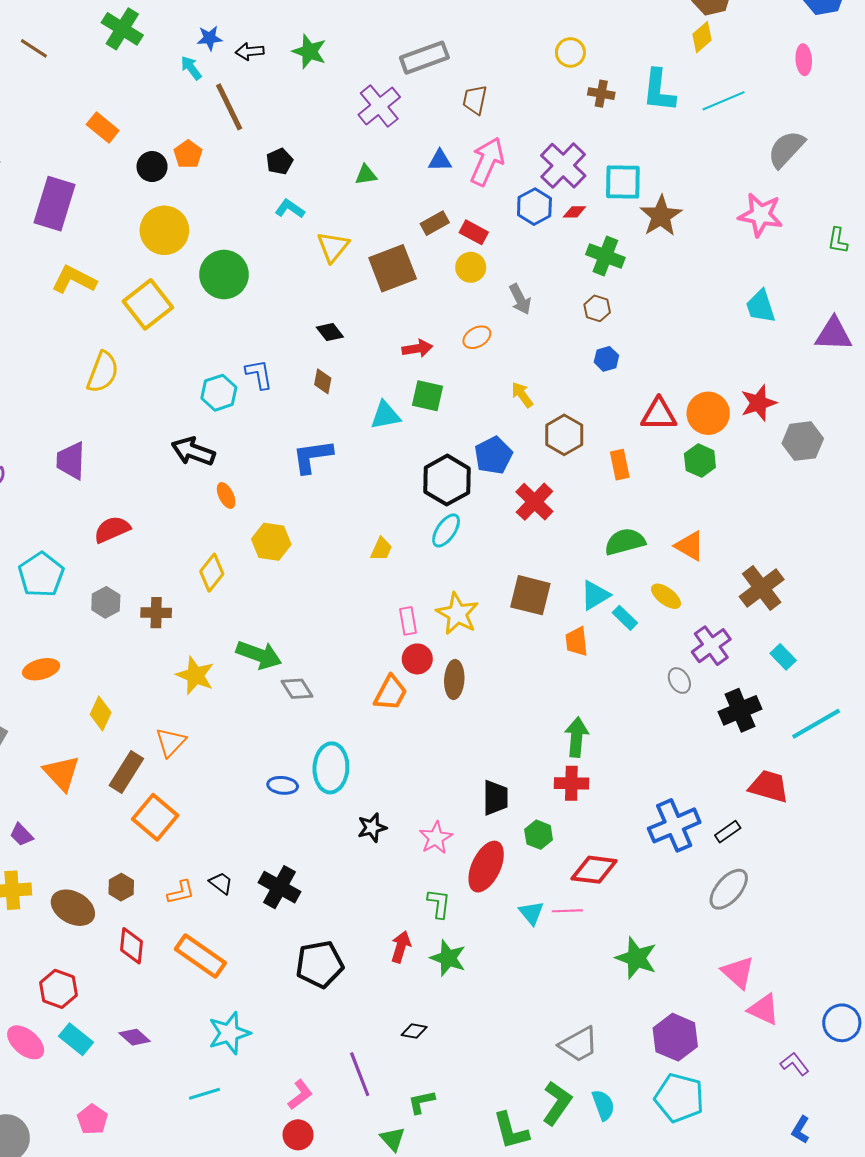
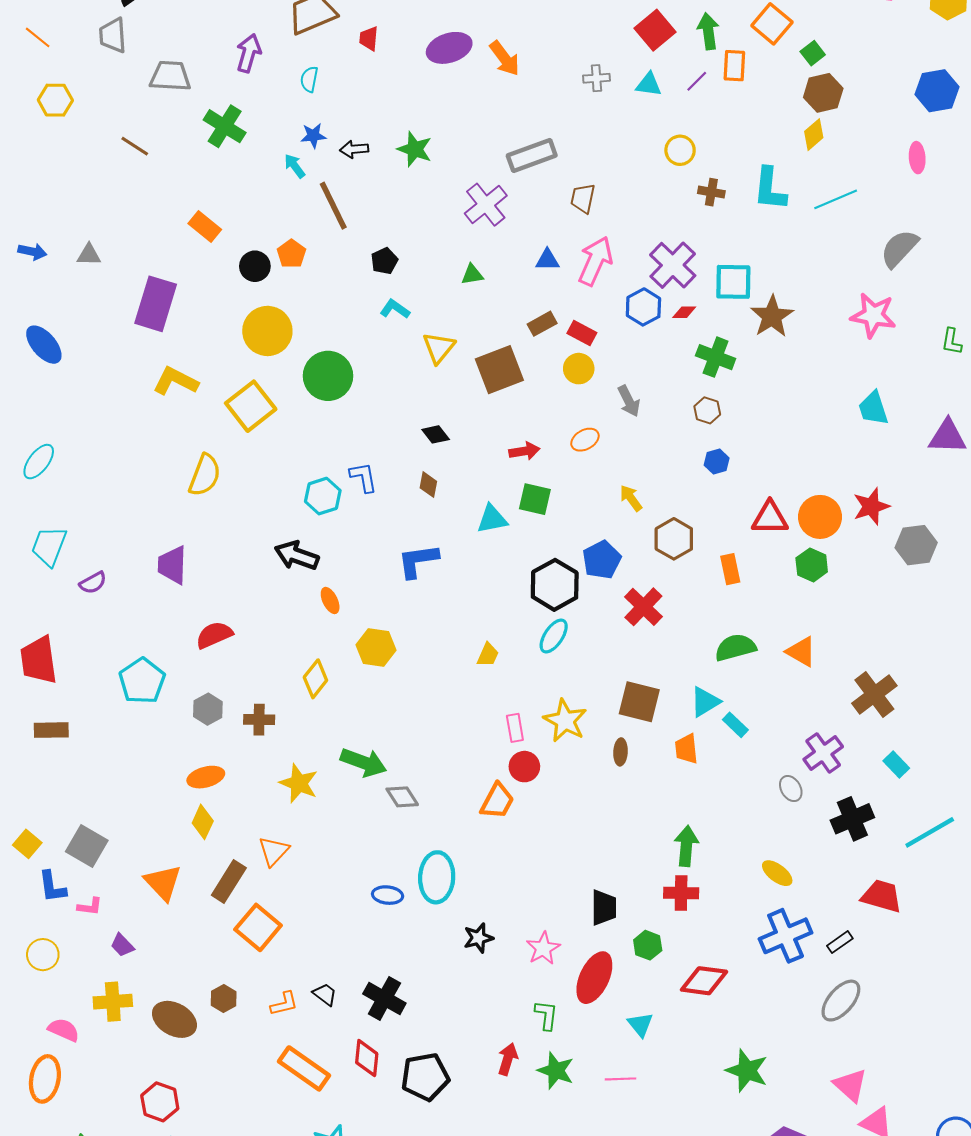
yellow ellipse: (666, 596) -> (777, 873), moved
orange ellipse: (41, 669) -> (206, 777), moved
brown ellipse: (454, 679) -> (620, 752), moved, size x0.7
pink line: (567, 911) -> (620, 1079), moved
red diamond: (132, 946) -> (367, 1058), moved

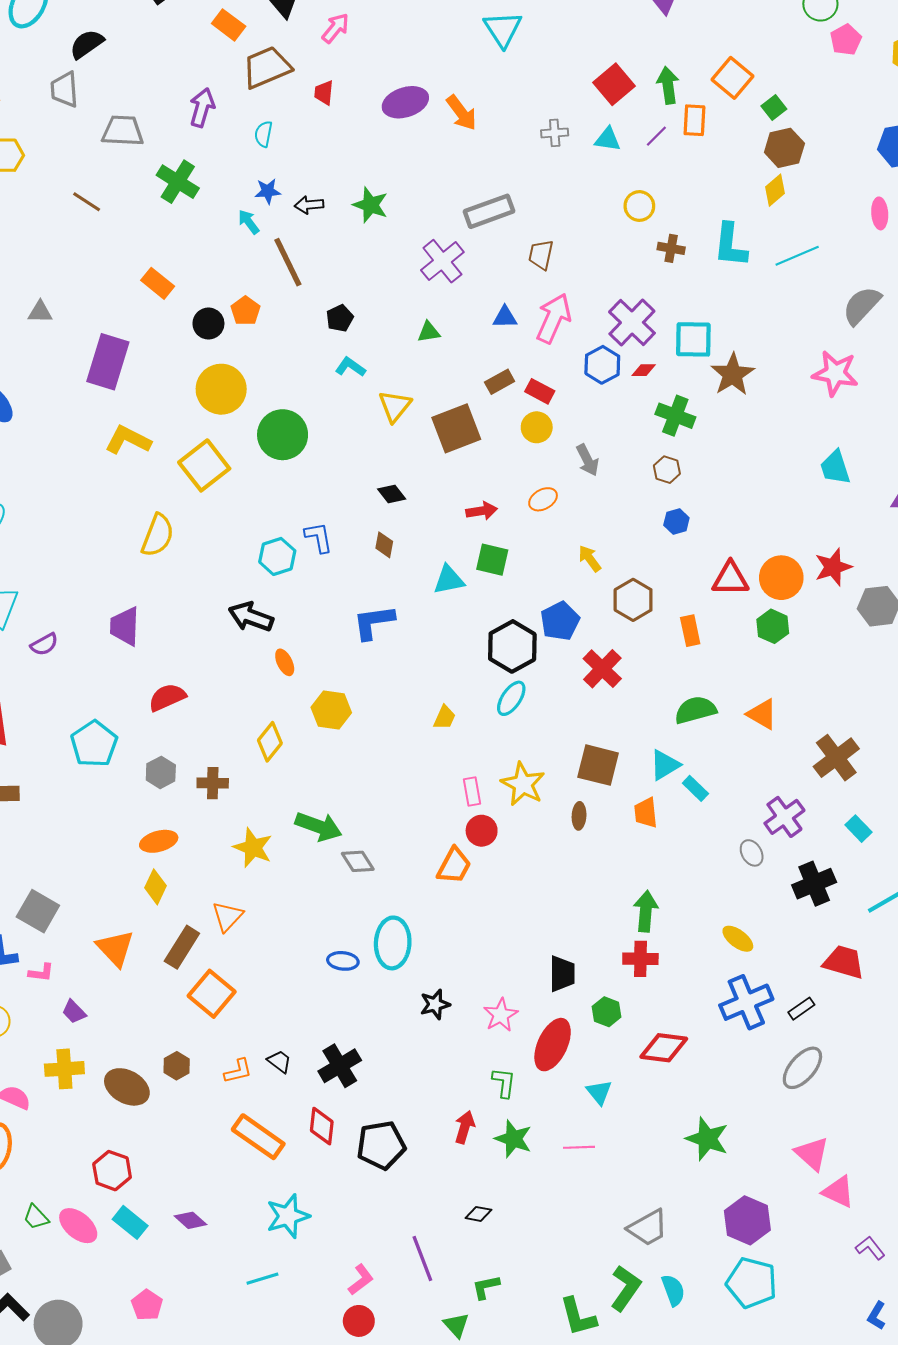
black cross: (384, 998) -> (340, 1066), turned 30

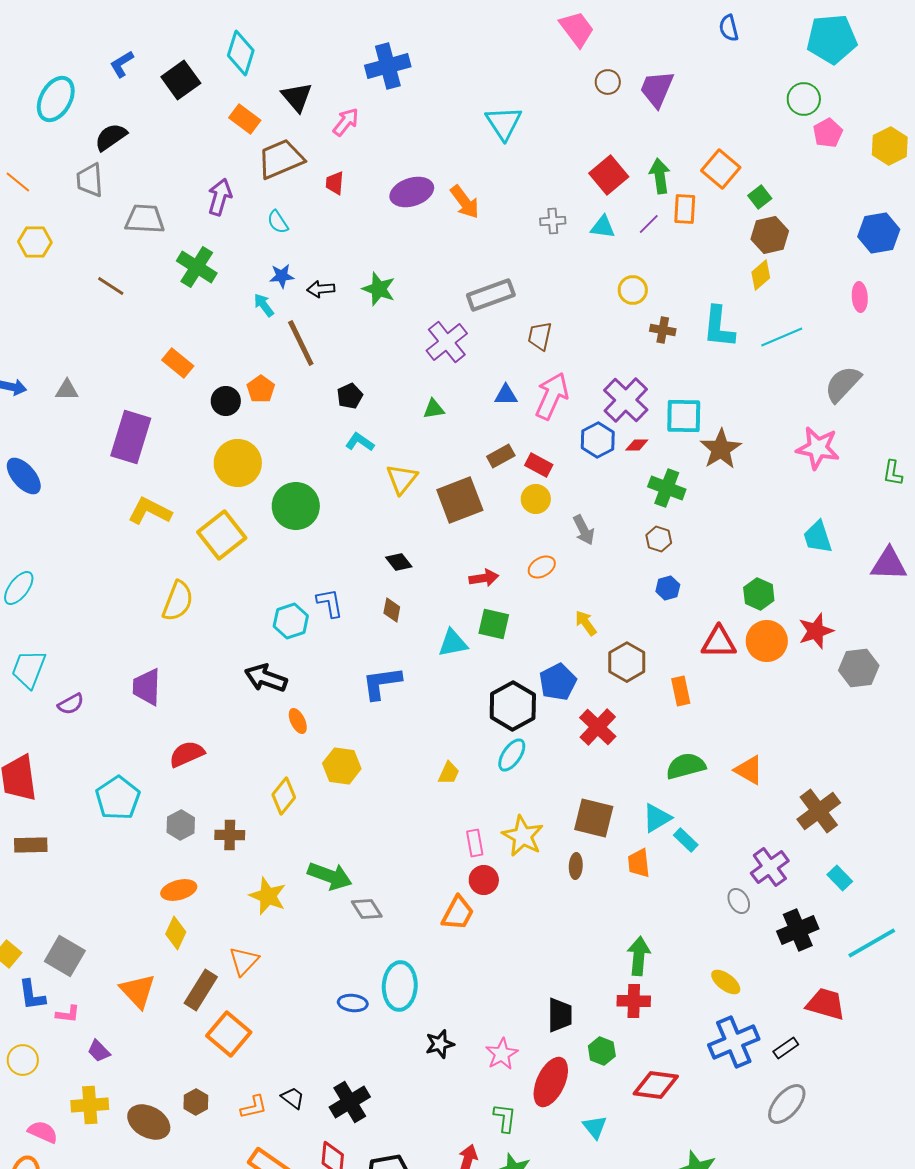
cyan semicircle: (263, 134) -> (278, 222), turned -45
green hexagon: (773, 626) -> (759, 594), moved

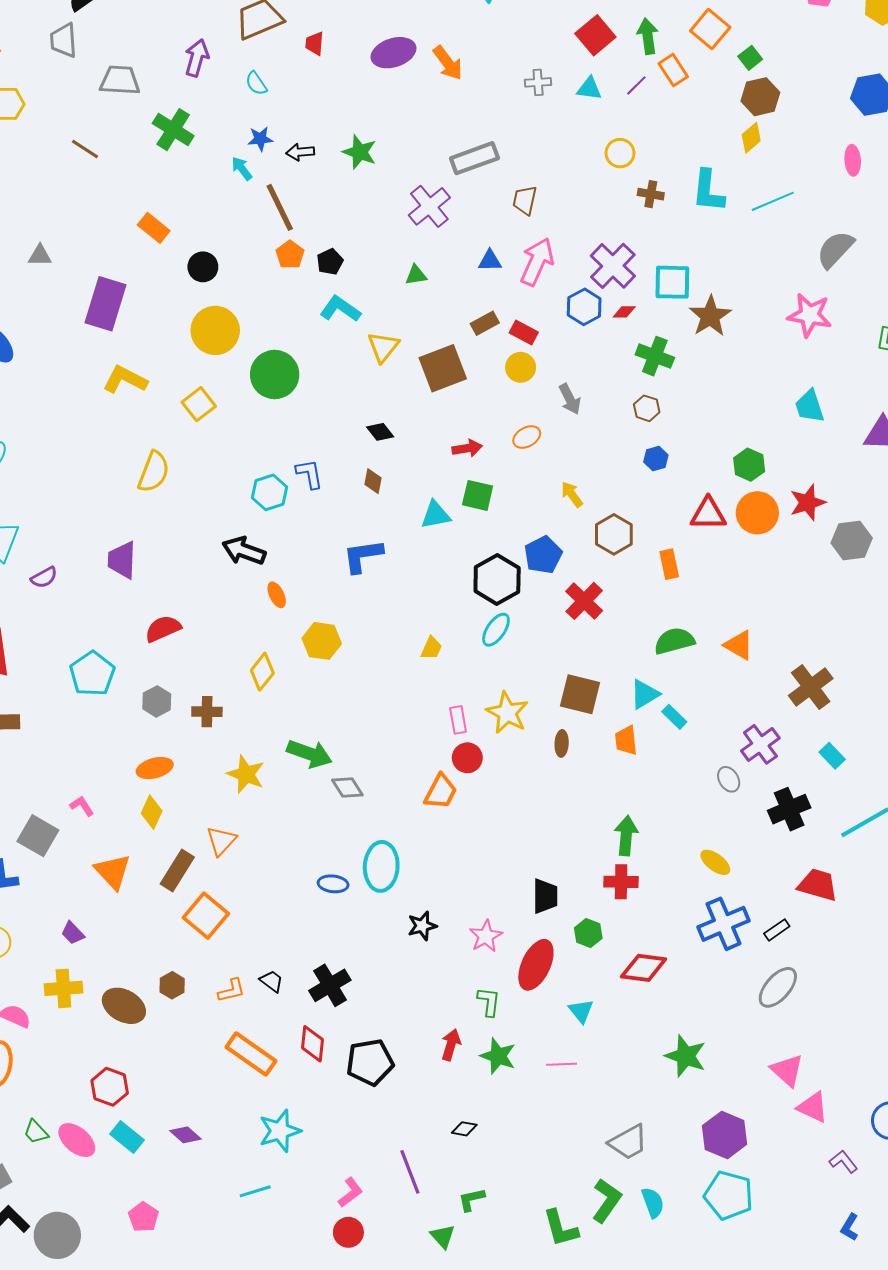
orange rectangle: (685, 209) -> (673, 70), turned -36
orange pentagon: (261, 389) -> (290, 255), moved
cyan L-shape: (360, 442) -> (340, 309), size x1.4
yellow square: (222, 535) -> (199, 404), size x0.7
pink L-shape: (68, 1014) -> (82, 806), moved, turned -130

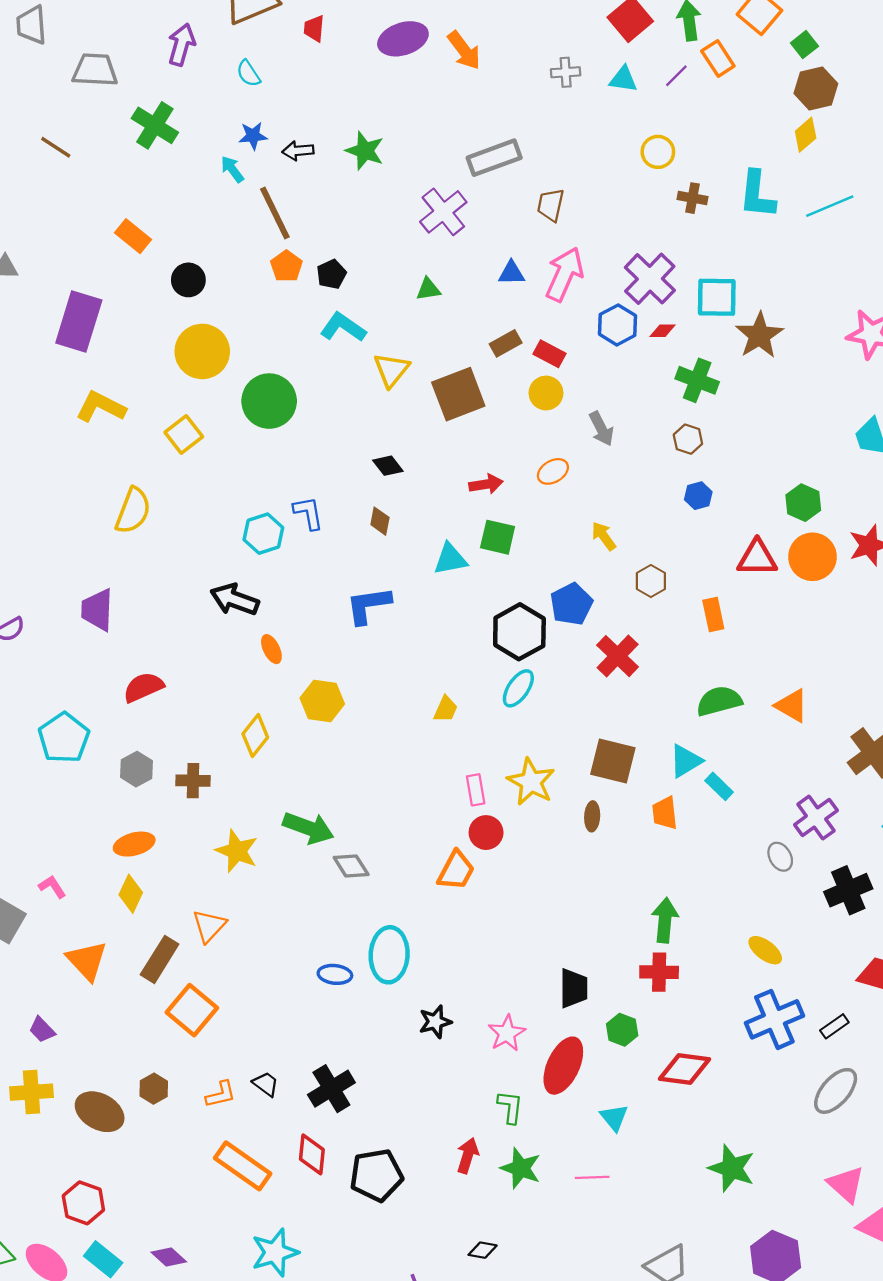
brown hexagon: (614, 534) -> (651, 581), size x0.7

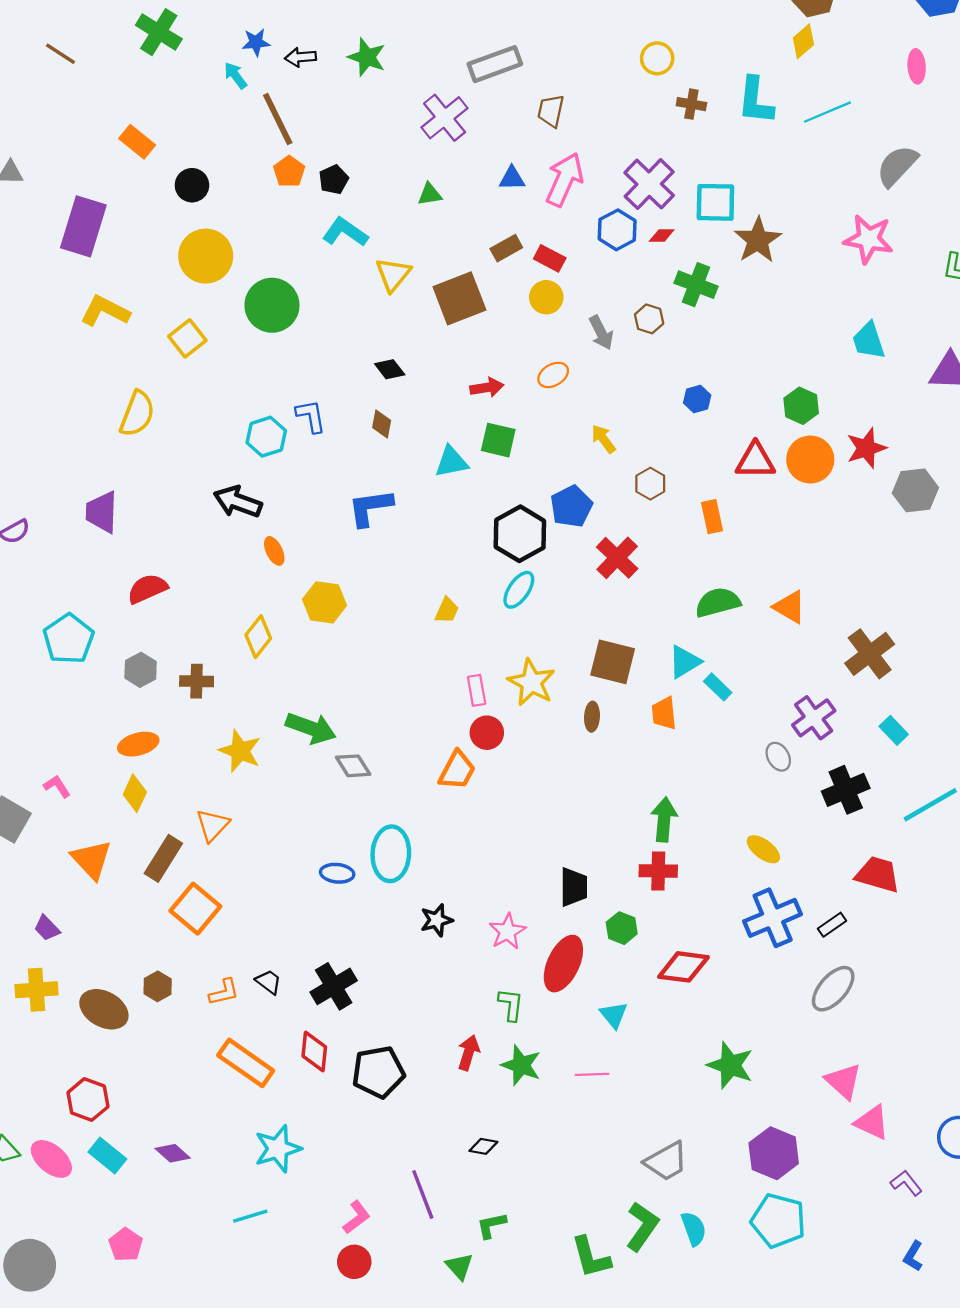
brown hexagon: (688, 439) -> (649, 319), moved

